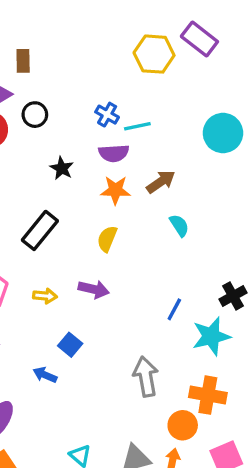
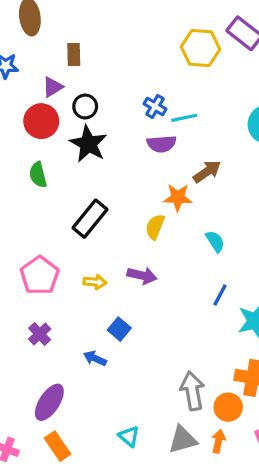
black star: (62, 168) -> (88, 144), moved, size x1.6
orange star: (115, 190) -> (178, 197), moved
cyan semicircle: (179, 225) -> (215, 241), moved
gray arrow: (146, 377) -> (192, 391), moved

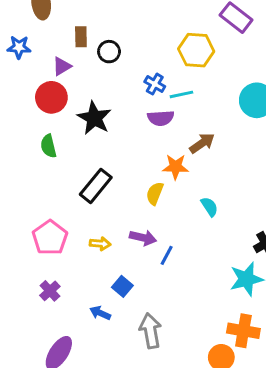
yellow hexagon: (201, 48) -> (196, 50), moved
black circle: (85, 106) -> (109, 52), moved
blue line: (220, 295) -> (167, 255), moved
gray arrow: (192, 391) -> (150, 331), moved

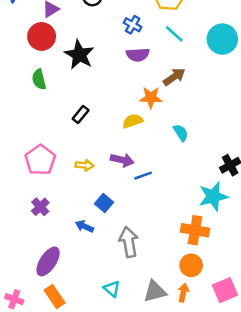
cyan line: (181, 94) -> (174, 34), moved, turned 54
black rectangle: (96, 186) -> (81, 114), size x0.6
yellow semicircle: (155, 193) -> (133, 121), turned 48
blue line: (167, 255) -> (143, 176), turned 42
orange cross: (243, 331) -> (195, 230), moved

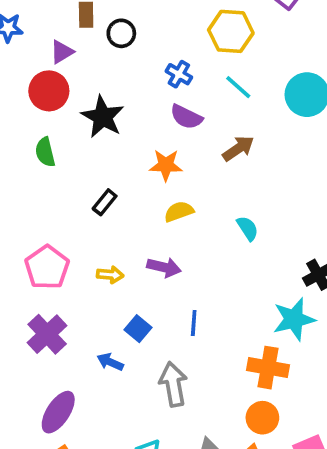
purple semicircle: (138, 55) -> (186, 117), turned 30
orange star: (151, 98) -> (166, 165), moved
blue line: (143, 176) -> (194, 323), moved, turned -66
purple cross: (40, 207) -> (47, 334), size x1.5

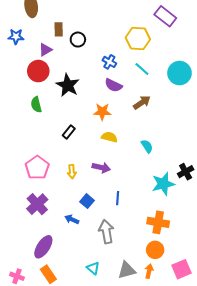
yellow semicircle: (179, 212) -> (109, 137), turned 35
yellow arrow: (110, 275) -> (72, 172), turned 80
cyan star: (294, 319) -> (163, 184), moved

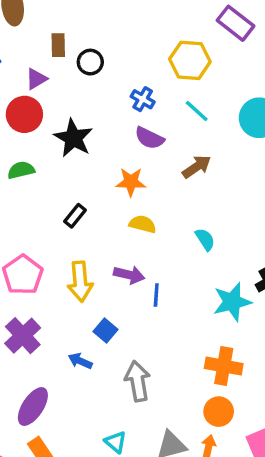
green semicircle: (36, 105) -> (21, 170), turned 91
yellow arrow: (72, 172) -> (80, 282), size x1.6
blue line: (118, 198) -> (156, 295), moved

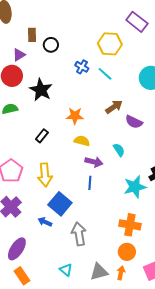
cyan line: (197, 111) -> (105, 74), moved
purple semicircle: (149, 138) -> (134, 122), moved
purple arrow: (129, 275) -> (94, 162), moved
blue square: (105, 331) -> (60, 204), size x1.6

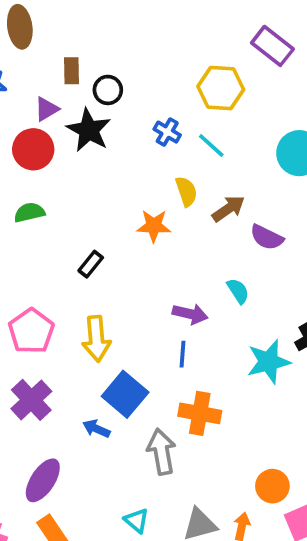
black star: (41, 90) -> (89, 130), moved
yellow semicircle: (82, 141) -> (186, 191), moved, turned 56
orange cross: (130, 225) -> (200, 413), moved
orange circle: (127, 252) -> (272, 486), moved

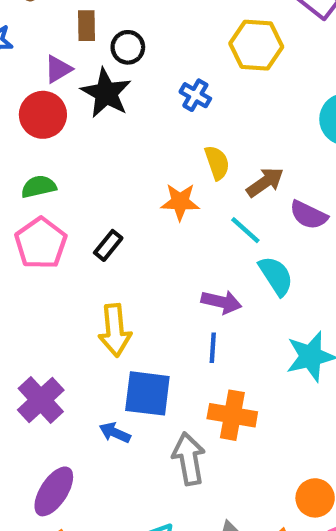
cyan line: (211, 145) -> (245, 230), moved
cyan semicircle: (238, 291) -> (276, 276), size x1.4
pink pentagon: (31, 331) -> (41, 243), moved
blue square: (125, 394) -> (147, 393), turned -33

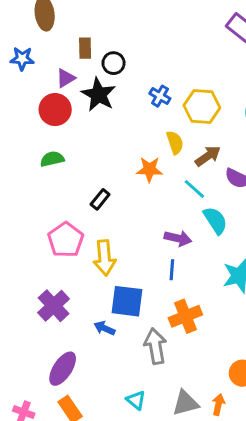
yellow hexagon: (256, 45) -> (202, 107), moved
pink pentagon: (41, 243) -> (66, 240), moved
orange cross: (232, 415) -> (185, 316), turned -32

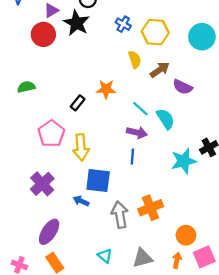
green semicircle: (52, 159) -> (26, 87), moved
orange star: (149, 169) -> (106, 89), moved
cyan line: (194, 189) -> (140, 109), moved
orange cross: (185, 316) -> (151, 208), moved
orange arrow: (218, 405) -> (177, 260), moved

